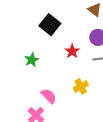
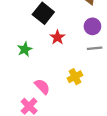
red star: (72, 51) -> (57, 37), moved

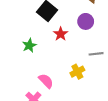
purple circle: (92, 26) -> (86, 21), moved
gray line: (95, 48) -> (96, 54), moved

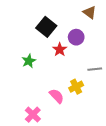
purple circle: (86, 21) -> (76, 37), moved
pink semicircle: (46, 81) -> (57, 96), moved

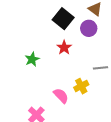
black square: (46, 27) -> (63, 19), moved
purple circle: (76, 37) -> (89, 28), moved

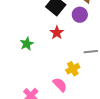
pink semicircle: (61, 96) -> (60, 85), moved

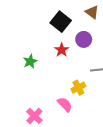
purple circle: (80, 15) -> (84, 39), moved

